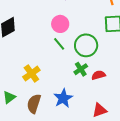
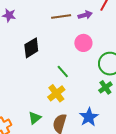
green line: (59, 44) -> (63, 71), moved

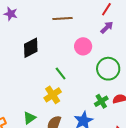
purple arrow: (85, 15) -> (107, 27), moved, turned -32
green cross: (105, 87) -> (101, 101), moved

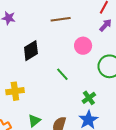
yellow cross: (53, 95) -> (15, 91), moved, turned 30
green cross: (101, 101) -> (89, 98), moved

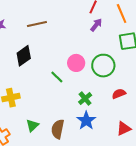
brown line: (61, 19) -> (37, 24), moved
pink circle: (83, 46) -> (76, 63), moved

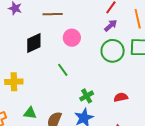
pink circle: (76, 63) -> (72, 38), moved
green circle: (103, 66) -> (113, 51), moved
green triangle: (32, 125) -> (30, 113), turned 40

